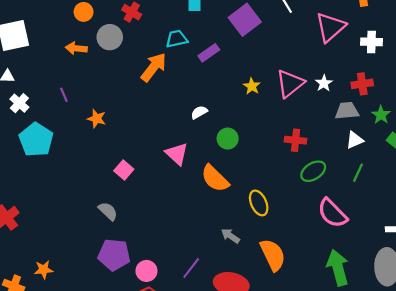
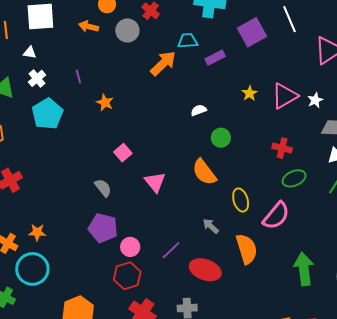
orange arrow: (76, 48) -> (89, 26), moved
pink triangle: (177, 154) -> (155, 182), moved
pink semicircle: (332, 213) -> (276, 216), moved, turned -104

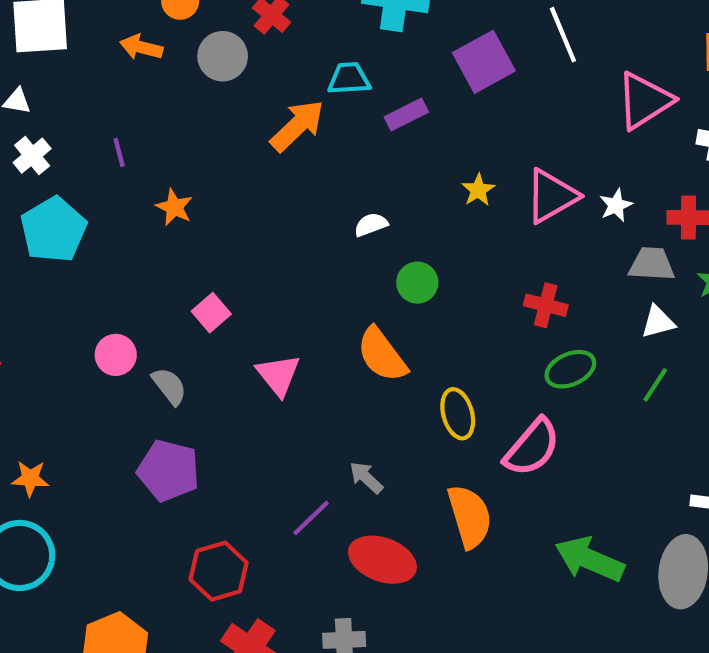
gray arrow: (211, 226) -> (366, 478), moved
pink circle: (130, 247) -> (116, 355), moved
green arrow: (304, 269) -> (590, 559), turned -60

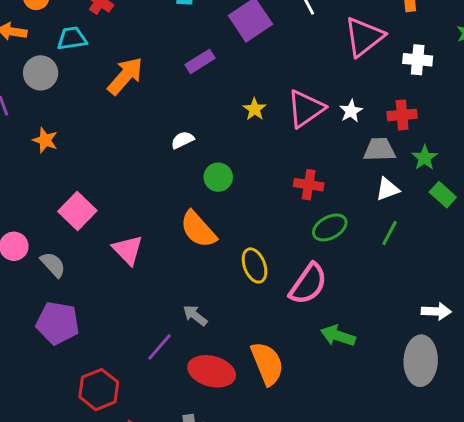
gray circle: (223, 56) -> (41, 73), moved
cyan trapezoid: (349, 79) -> (72, 38), moved
pink square: (211, 313) -> (77, 211), size x1.4
orange semicircle: (470, 516) -> (267, 364), moved
green arrow: (590, 559) -> (338, 336), moved, size x0.7

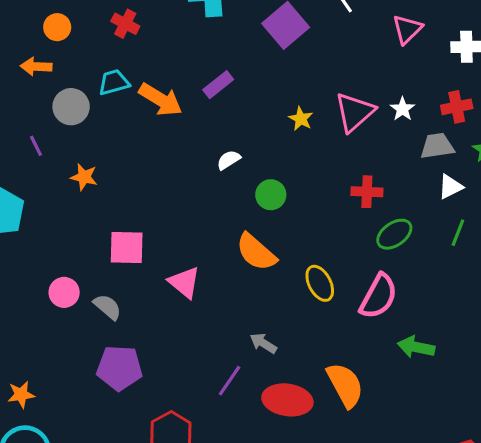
pink triangle: (364, 37) -> (407, 29), size x0.7
cyan trapezoid: (72, 38) -> (114, 82), moved
purple rectangle: (200, 61) -> (218, 85), moved
orange arrow: (125, 76) -> (161, 100), turned 87
pink square: (77, 211) -> (127, 247), turned -36

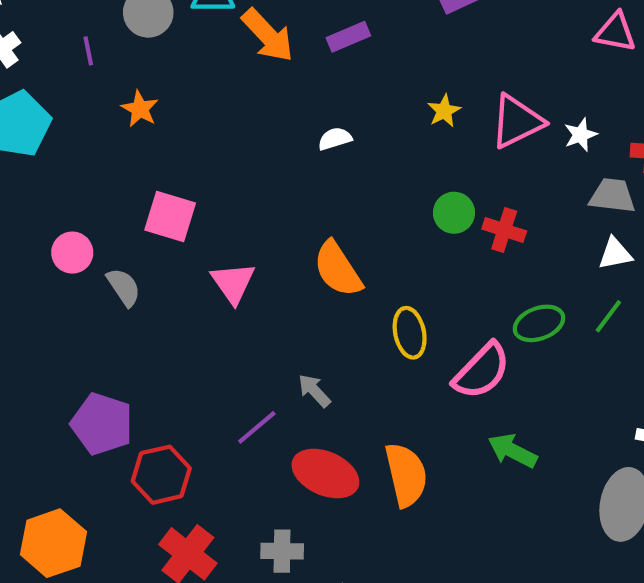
pink triangle: (407, 29) -> (615, 32), turned 40
green circle: (271, 195) -> (454, 213), moved
green ellipse: (394, 234) -> (539, 323), moved
purple pentagon: (120, 368) -> (102, 424), moved

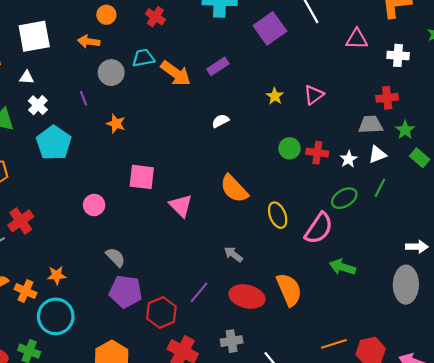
pink triangle: (517, 121) -> (314, 95), size x0.7
white star: (580, 135) -> (349, 159), moved
gray semicircle: (124, 287) -> (115, 257), moved
purple line: (257, 427) -> (199, 292), moved

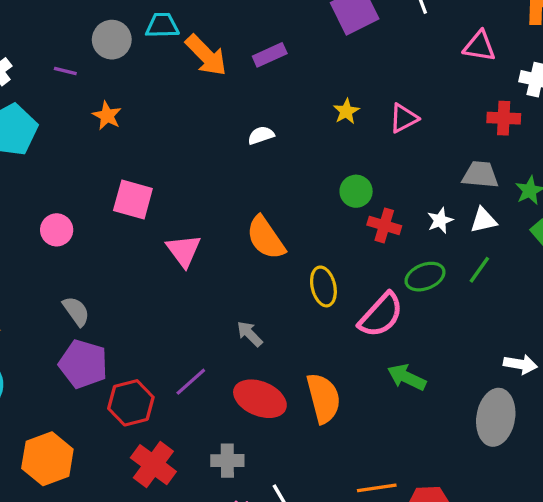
purple line: (83, 98) -> (65, 71), turned -64
red cross: (387, 98) -> (504, 118), moved
red cross: (317, 153) -> (384, 225), moved

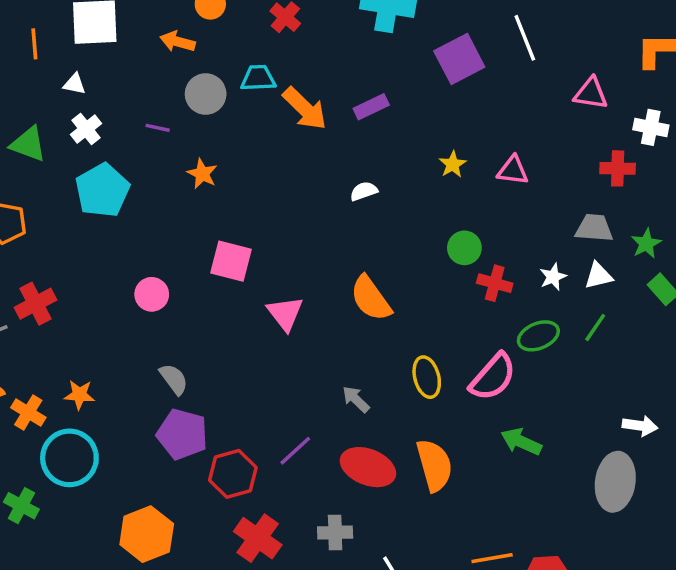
pink triangle: (404, 118) -> (513, 170), turned 36
yellow ellipse: (323, 286) -> (427, 377), moved

